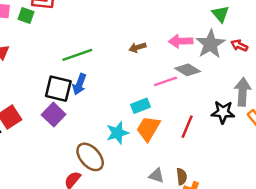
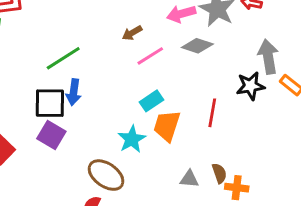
pink line: (166, 81) -> (150, 56), moved

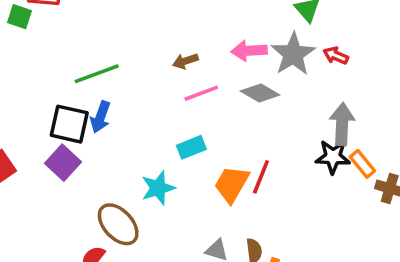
black star: (251, 86) -> (333, 157), moved
orange trapezoid: (167, 126) -> (232, 184), moved

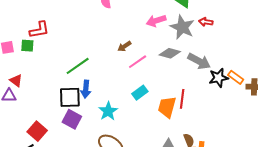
pink arrow: (249, 51) -> (156, 21), moved
gray arrow: (342, 124) -> (199, 61), moved, turned 130
cyan star: (158, 188) -> (108, 111), moved

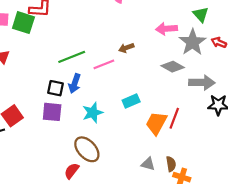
green square: (27, 46) -> (23, 23), size x1.5
gray arrow: (199, 61) -> (202, 83), turned -40
pink line: (138, 62) -> (104, 64), moved
black square: (70, 97) -> (55, 88), size x0.7
purple square: (72, 119) -> (52, 112), turned -36

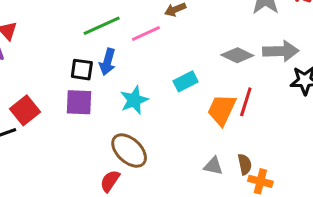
gray diamond: (173, 67) -> (237, 55), moved

